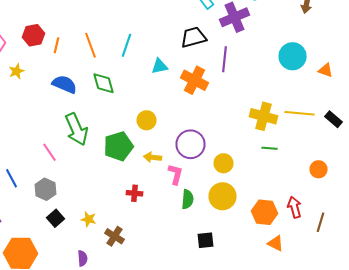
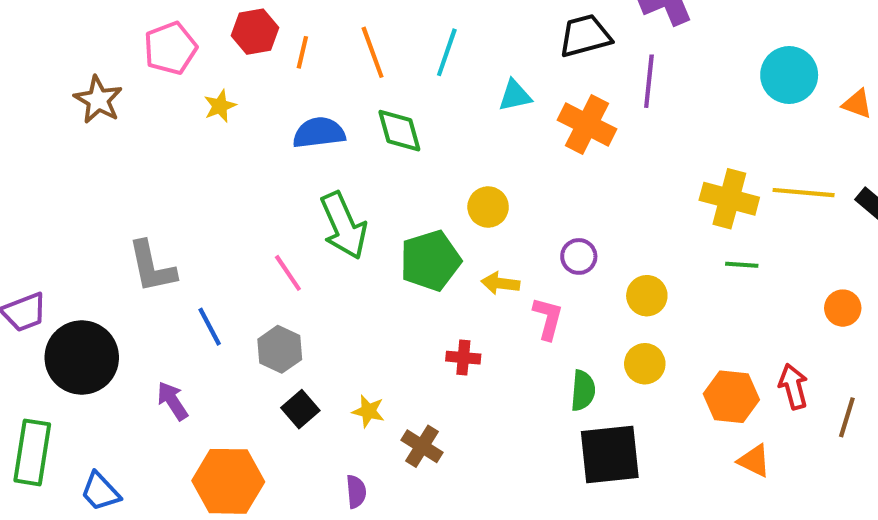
blue semicircle: (64, 84) -> (319, 133), turned -30
purple circle: (190, 144) -> (579, 256), size x0.6
yellow circle: (222, 196) -> (645, 364), size x0.7
green semicircle: (188, 199) -> (583, 391), moved
black square: (206, 240) -> (610, 454), size x1.8

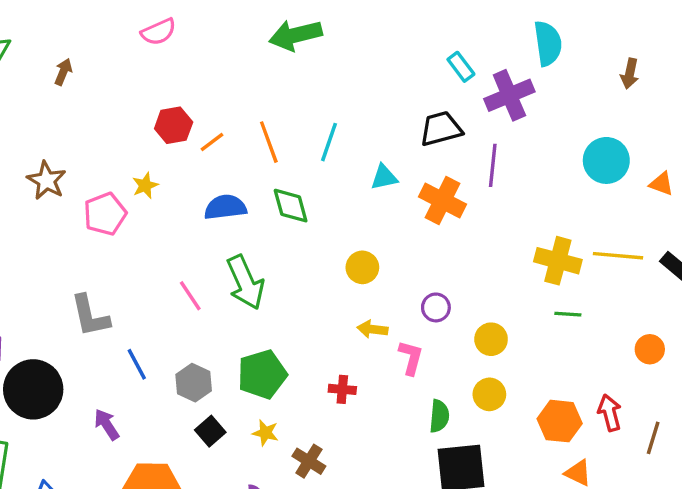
pink pentagon: (170, 48) -> (105, 214), moved
orange line: (302, 52) -> (212, 142), turned 40
green pentagon: (430, 261) -> (262, 374), moved
pink line: (288, 273) -> (190, 296), moved

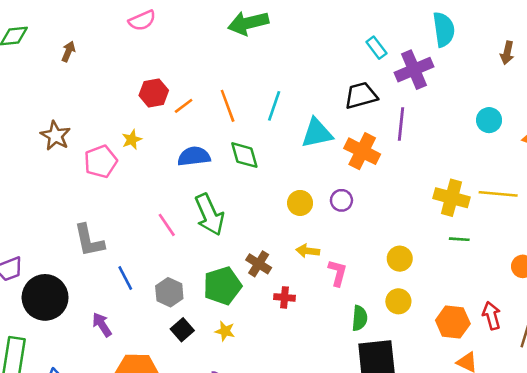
cyan circle: (606, 160) -> (489, 120), size x0.7
cyan triangle: (384, 177) -> (317, 133), size x1.5
purple circle: (436, 307) -> (341, 200), moved
brown cross: (309, 461) -> (259, 264), moved

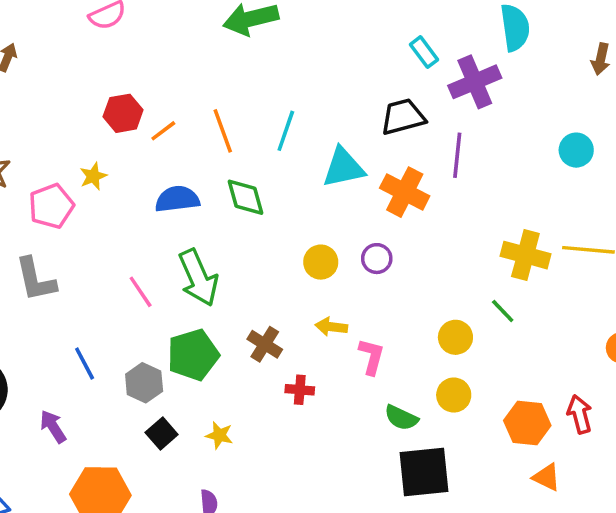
green line: (459, 239) -> (503, 311), moved, turned 42
gray L-shape: (89, 240) -> (36, 280), moved
green pentagon: (222, 286) -> (193, 355), moved
green semicircle: (360, 318) -> (401, 418), turned 110

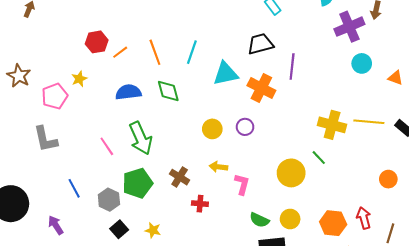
purple cross: (475, 82) -> (349, 27), moved
yellow circle: (455, 337) -> (291, 173), size x1.4
yellow circle: (454, 395) -> (290, 219), moved

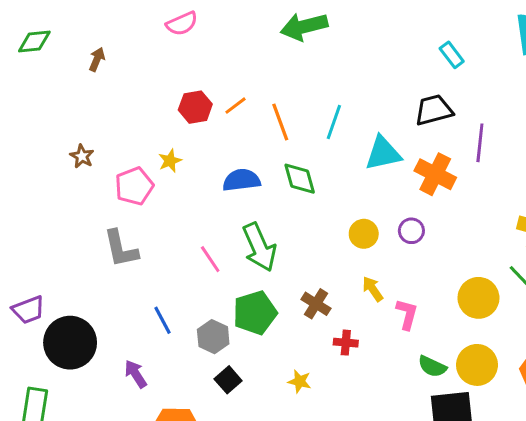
orange line: (120, 52) -> (236, 106), moved
brown star: (19, 76) -> (82, 156), size x0.7
yellow arrow: (218, 167) -> (373, 289), turned 48
yellow circle: (290, 219) -> (477, 365), size x1.4
yellow star: (153, 230) -> (300, 381), moved

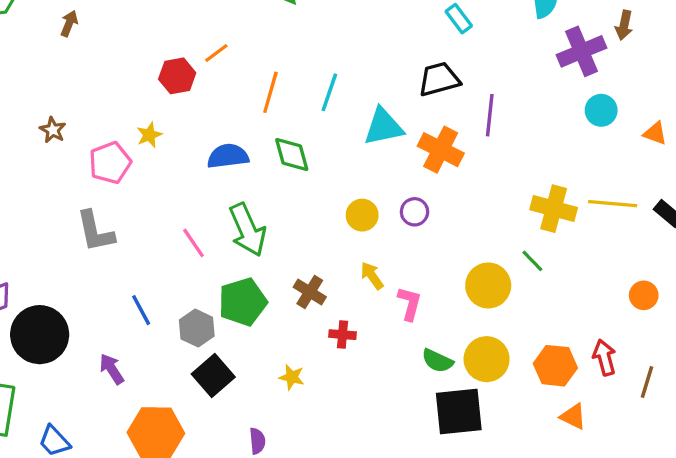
orange line: (236, 106) -> (216, 53), moved
orange line: (280, 122) -> (270, 92), turned 36
black square: (228, 380) -> (213, 376), size x1.4

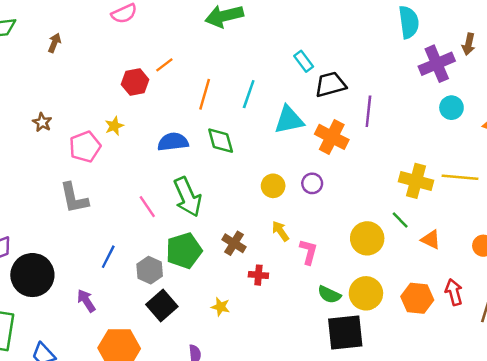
cyan rectangle: (459, 19) -> (304, 61), moved
blue line: (141, 310) -> (108, 257), turned 55
orange triangle: (573, 416) -> (431, 240), moved

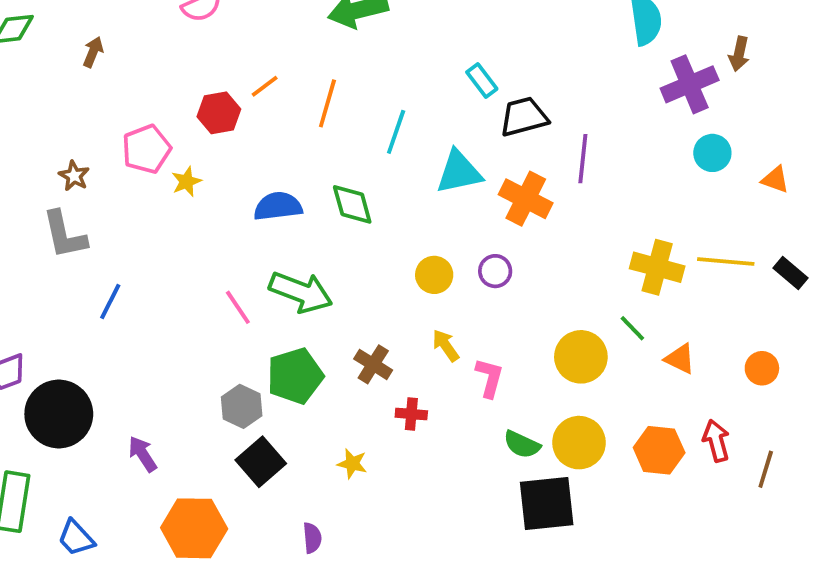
orange line: (205, 94) -> (327, 103), moved
pink pentagon: (85, 147) -> (146, 149), moved
green arrow: (188, 197) -> (301, 292), turned -45
gray L-shape: (74, 198) -> (64, 235), moved
blue line: (108, 257) -> (110, 302), moved

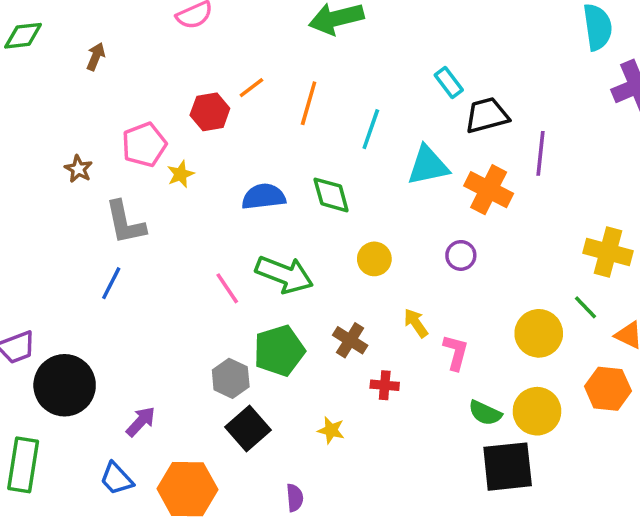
gray L-shape: (64, 235) -> (125, 223), moved
yellow circle: (434, 275) -> (374, 259), moved
orange hexagon: (659, 450) -> (608, 389), moved
purple arrow: (143, 454) -> (141, 422), turned 76
blue trapezoid: (76, 538) -> (117, 479), moved

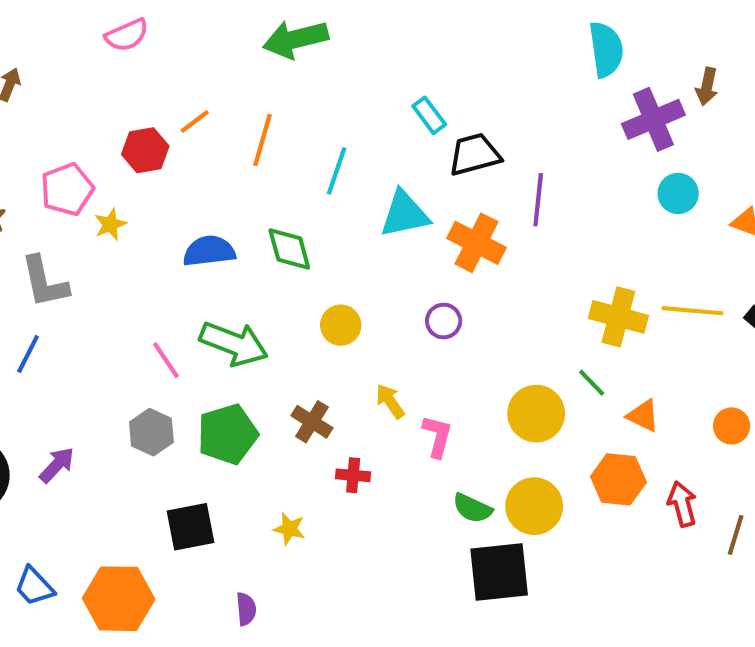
gray hexagon: (231, 378) -> (151, 432), moved
purple arrow: (141, 422) -> (57, 465), moved
black square: (248, 429) -> (191, 527), turned 30

